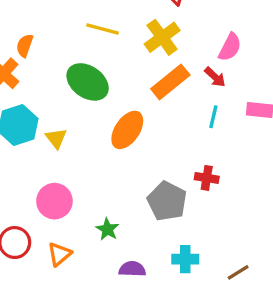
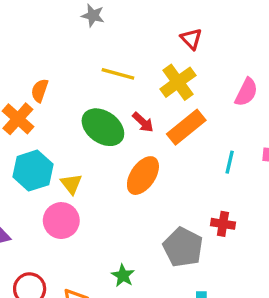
red arrow: (215, 77) -> (143, 122), moved
pink circle: (54, 201) -> (61, 221), moved

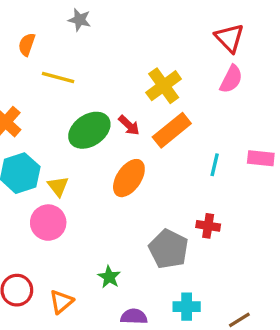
red triangle: (191, 39) -> (229, 38), moved, size x1.4
yellow line: (118, 74) -> (58, 77), moved
orange semicircle: (40, 91) -> (27, 45), moved
pink semicircle: (246, 92) -> (231, 79), moved
green ellipse: (103, 127) -> (89, 130), turned -69

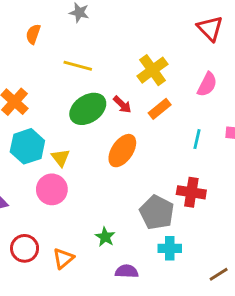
yellow line: (58, 77) -> (78, 66), moved
pink semicircle: (231, 79) -> (207, 84), moved
orange rectangle: (172, 130) -> (160, 109), size x0.7
red cross: (208, 226) -> (191, 192), size x1.4
cyan cross: (187, 307) -> (170, 248), moved

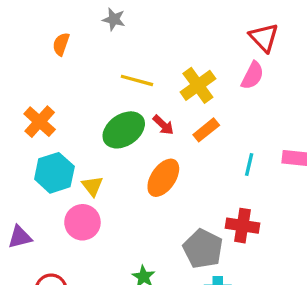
yellow line: (78, 66) -> (137, 80), moved
pink semicircle: (207, 84) -> (252, 75), moved

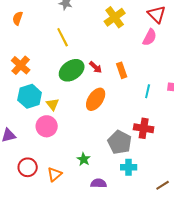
orange semicircle: (61, 44) -> (18, 18), moved
yellow line: (137, 80) -> (63, 37), moved, turned 48
yellow cross: (198, 85) -> (115, 17), moved
orange rectangle: (206, 130) -> (122, 70), turned -70

